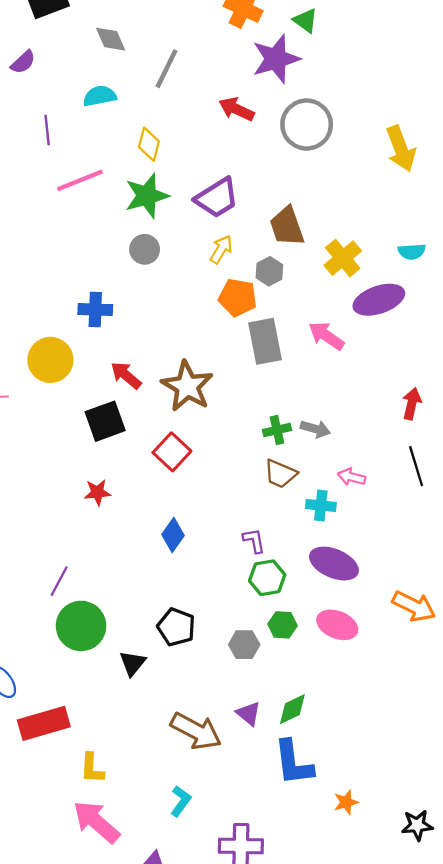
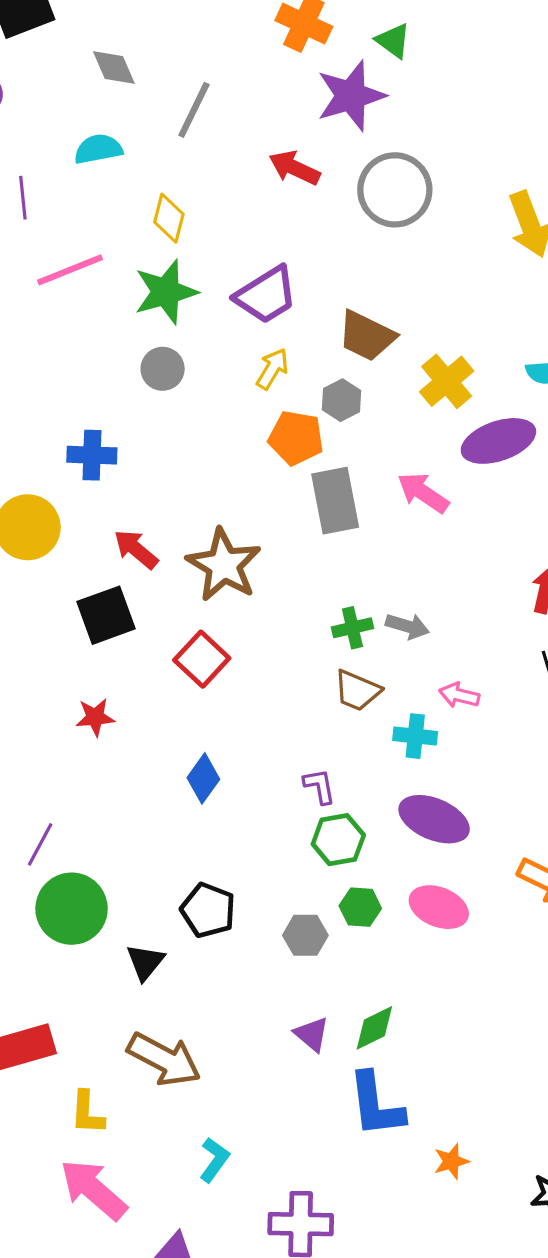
brown trapezoid: (287, 226) -> (367, 336), turned -45
brown arrow: (196, 731) -> (164, 1059), moved

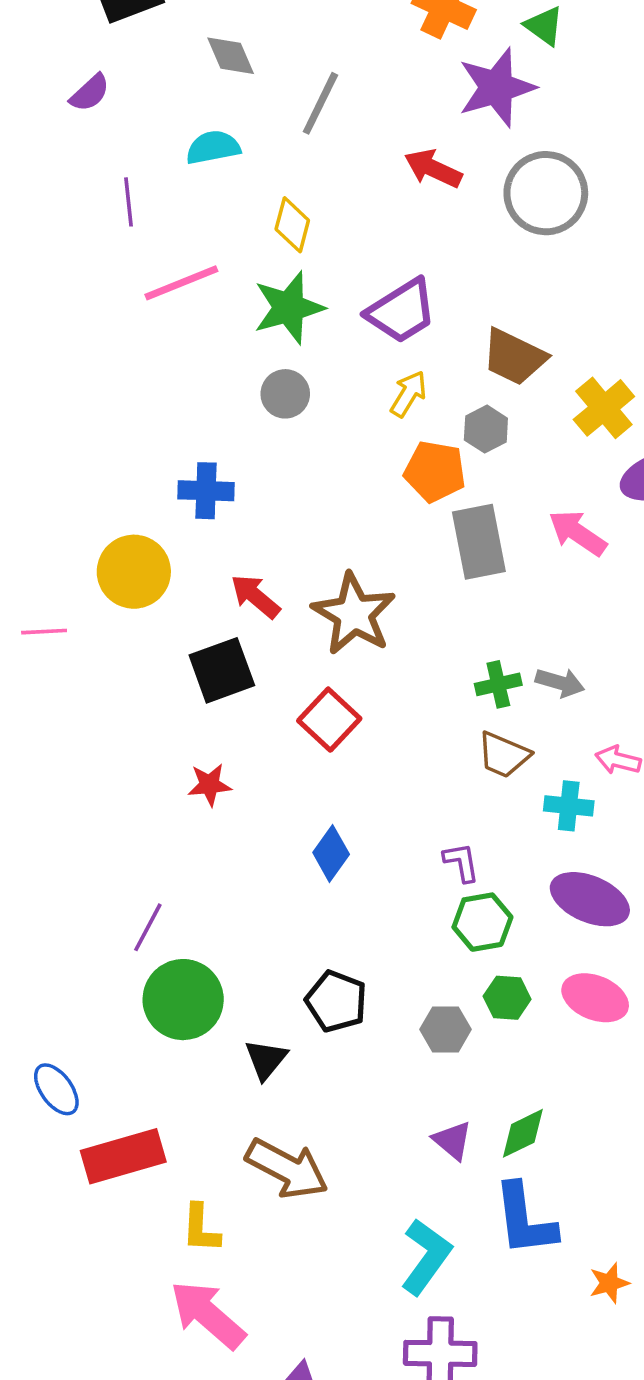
cyan L-shape: (214, 1160) -> (426, 1257), moved, size x1.5

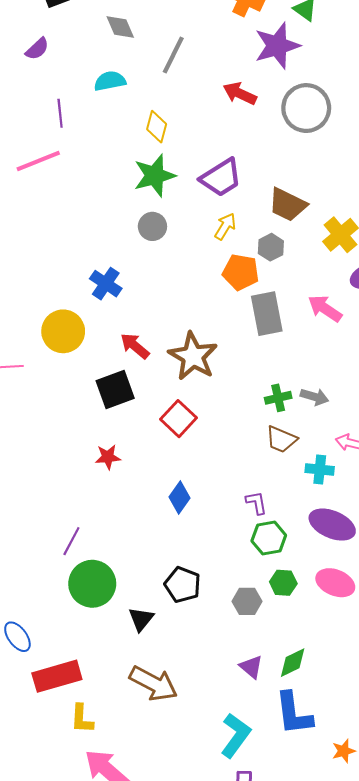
pink line: (181, 283) -> (38, 161), moved
blue cross: (206, 491) -> (106, 284), turned 32
yellow L-shape: (201, 1228) -> (82, 719), moved

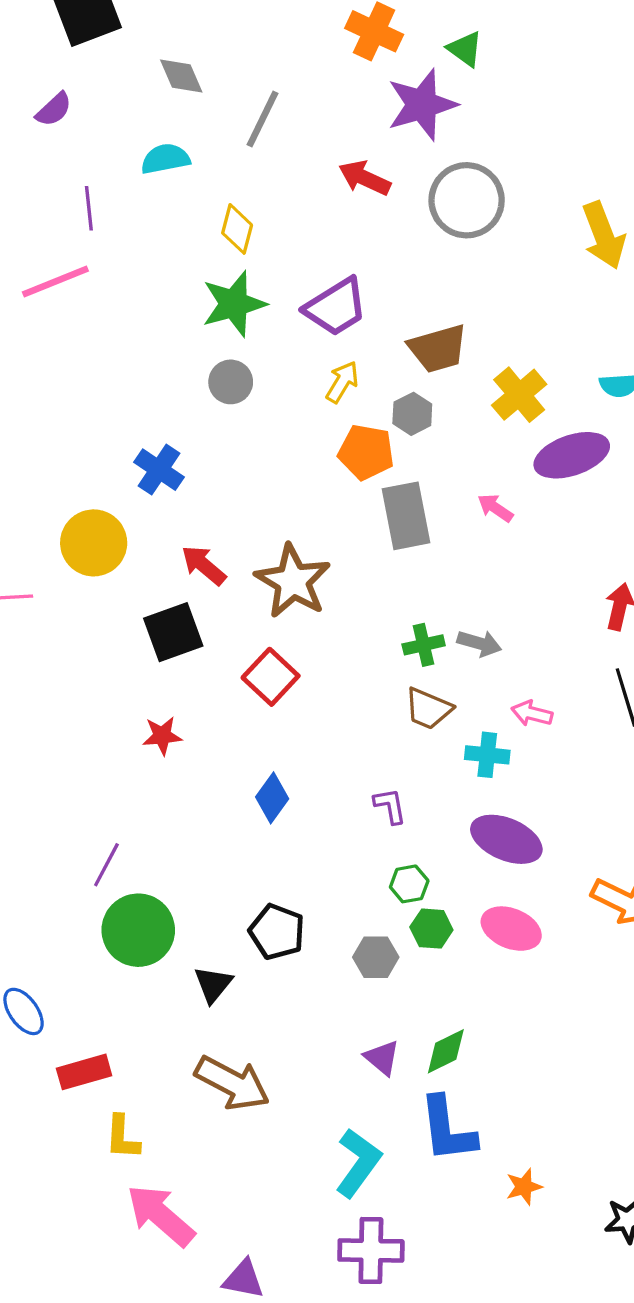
brown trapezoid: (288, 205) -> (438, 348), turned -42
pink arrow: (325, 308) -> (495, 508), size x0.7
green hexagon: (269, 538) -> (409, 884), moved, size x0.7
red rectangle: (57, 676) -> (84, 1072), size x0.7

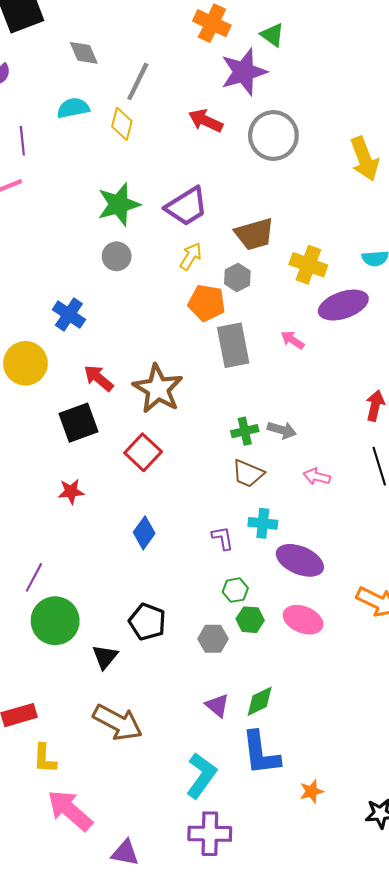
yellow diamond: (237, 229) -> (122, 124), moved
yellow cross: (519, 395) -> (308, 265), turned -30
cyan cross: (487, 755) -> (263, 523), moved

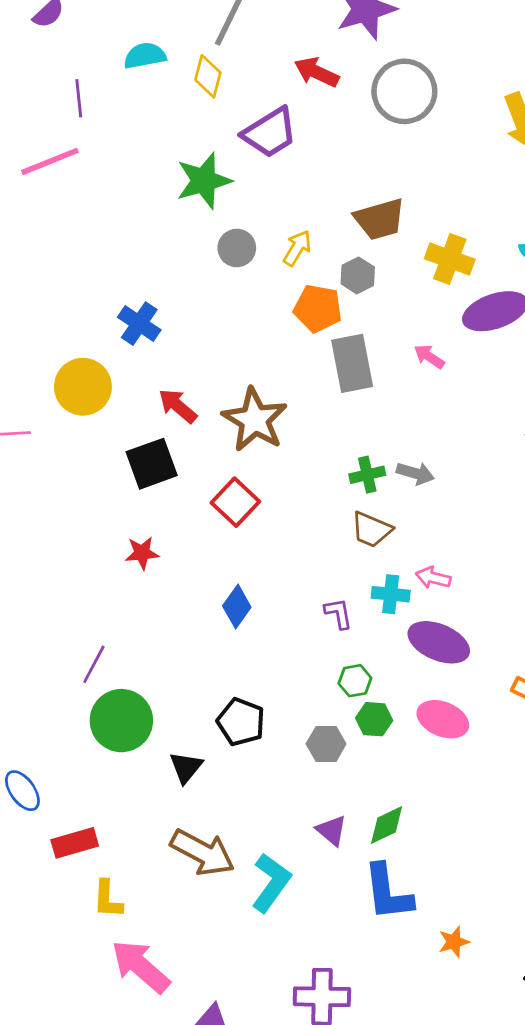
purple trapezoid: (187, 206) -> (270, 133), moved
gray circle: (117, 256) -> (237, 248), moved
pink arrow: (317, 477) -> (433, 578), moved
cyan L-shape: (201, 775) -> (271, 883), moved

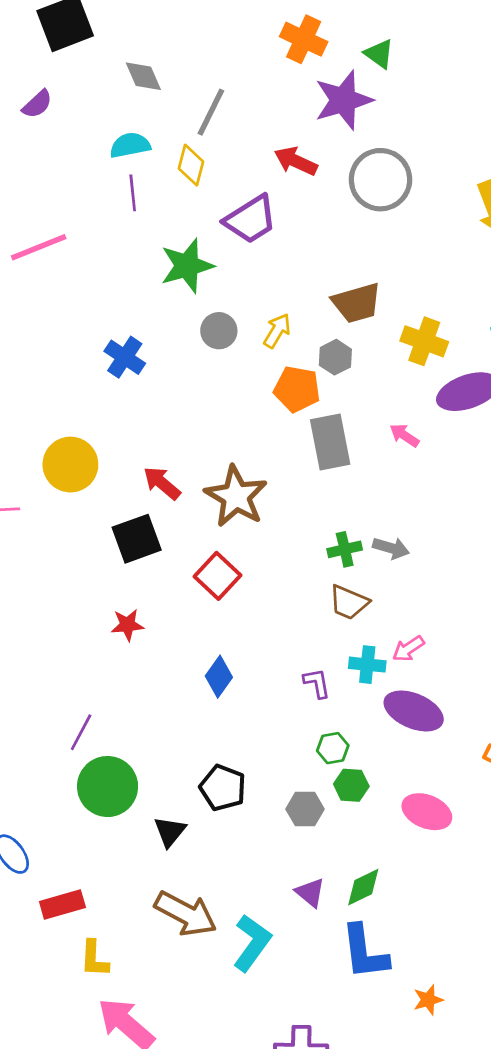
purple line: (79, 98) -> (133, 193), moved
blue cross: (139, 324) -> (125, 357), moved
pink arrow: (433, 578) -> (408, 649), turned -48
pink ellipse: (443, 719) -> (427, 812), moved

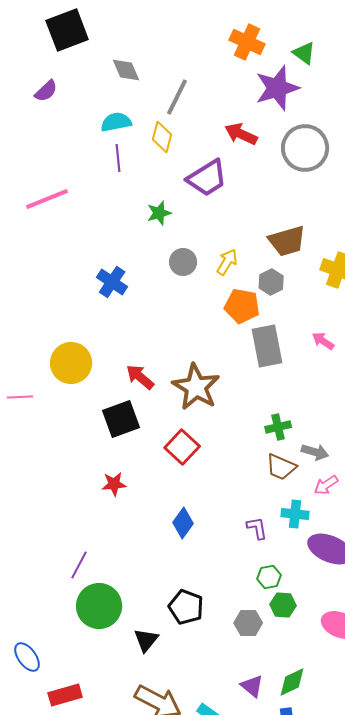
green star: (187, 266) -> (159, 213), size x0.6
gray arrow: (391, 548) -> (315, 452), moved
pink arrow: (408, 649) -> (326, 485), moved

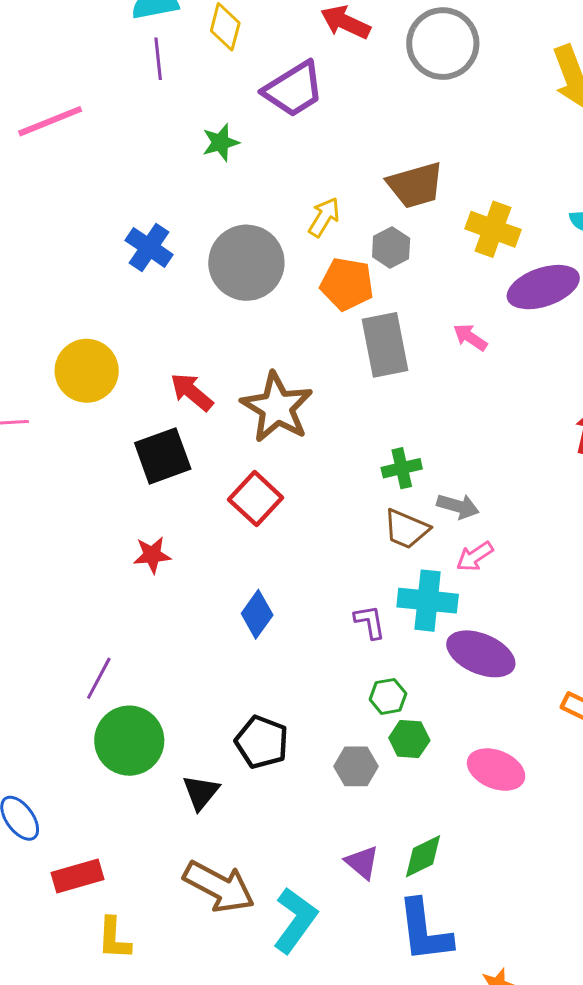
gray circle: (183, 262) -> (246, 263), moved, size x1.8
cyan cross: (295, 514) -> (428, 601), size x1.4

